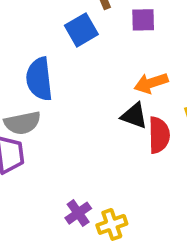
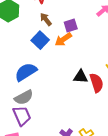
blue semicircle: (39, 79) -> (26, 72), turned 80
orange arrow: (151, 83) -> (63, 39), moved

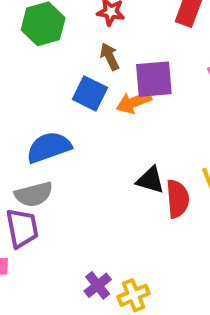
purple square: (71, 25) -> (154, 79), size x1.5
blue square: (40, 40) -> (90, 93), turned -30

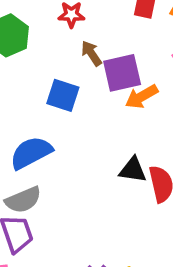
brown arrow: (110, 57) -> (91, 53), moved
orange arrow: (134, 102) -> (142, 97), moved

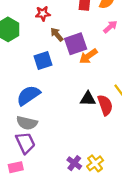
blue square: (63, 95) -> (43, 60), turned -30
gray semicircle: (23, 200) -> (27, 123), turned 42

